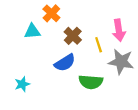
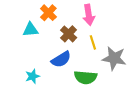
pink arrow: (119, 30) -> (89, 15), moved
cyan star: (22, 84) -> (33, 76), moved

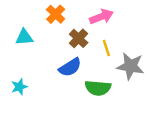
pink arrow: (89, 15) -> (101, 17), turned -102
cyan triangle: (30, 30) -> (24, 37), moved
cyan star: (33, 76) -> (19, 87), moved

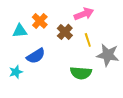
orange cross: (56, 14) -> (40, 21), moved
blue semicircle: (70, 67) -> (36, 56), moved

